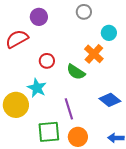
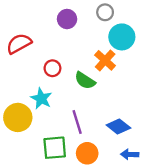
gray circle: (84, 12) -> (105, 12), moved
purple circle: (39, 17) -> (67, 19), moved
cyan circle: (109, 33) -> (122, 37), size x1.5
blue diamond: (110, 100) -> (118, 126), moved

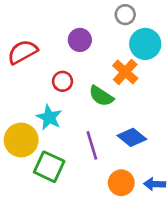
purple circle: (67, 19) -> (80, 40), moved
blue diamond: (118, 126) -> (132, 137), moved
green square: (55, 148) -> (49, 167), moved, turned 30
orange circle: (87, 153) -> (121, 183), moved

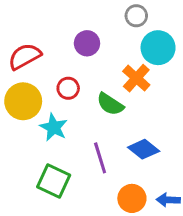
yellow circle: (21, 140) -> (23, 101), moved

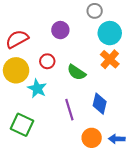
orange cross: (136, 78) -> (110, 59), moved
blue diamond: (144, 149) -> (100, 104), turned 65
green square: (54, 181) -> (22, 125), moved

